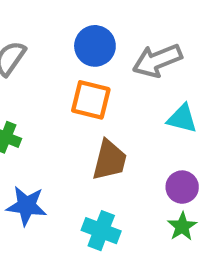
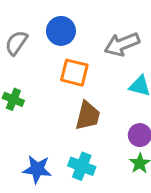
blue circle: (95, 46) -> (61, 31), moved
blue star: (26, 206) -> (37, 169), moved

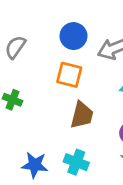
blue circle: (61, 31) -> (73, 36), moved

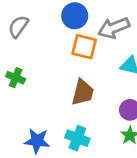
orange square: (69, 75) -> (84, 47), moved

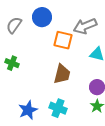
blue circle: (75, 16) -> (42, 17), moved
blue star: (37, 141) -> (28, 110), turned -30

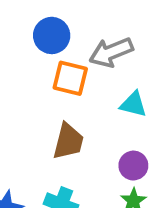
blue circle: (42, 17) -> (52, 35), moved

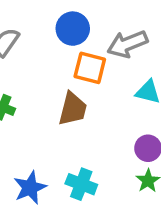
brown trapezoid: (68, 141) -> (73, 109), moved

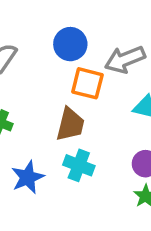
cyan cross: (81, 184) -> (79, 165), moved
blue star: (30, 188) -> (28, 177), moved

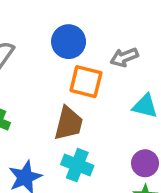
gray arrow: (125, 59) -> (124, 57), size x0.7

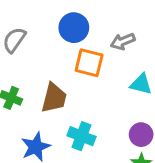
brown trapezoid: (69, 123) -> (54, 98), moved

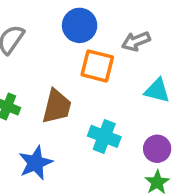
cyan cross: (81, 136) -> (104, 136), moved

